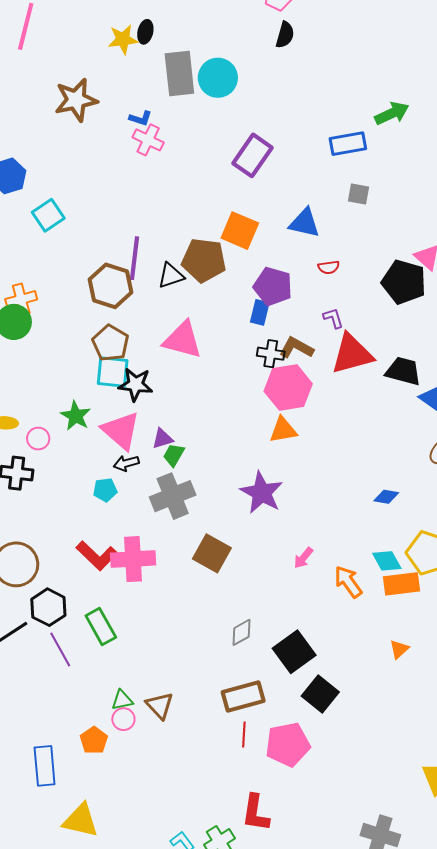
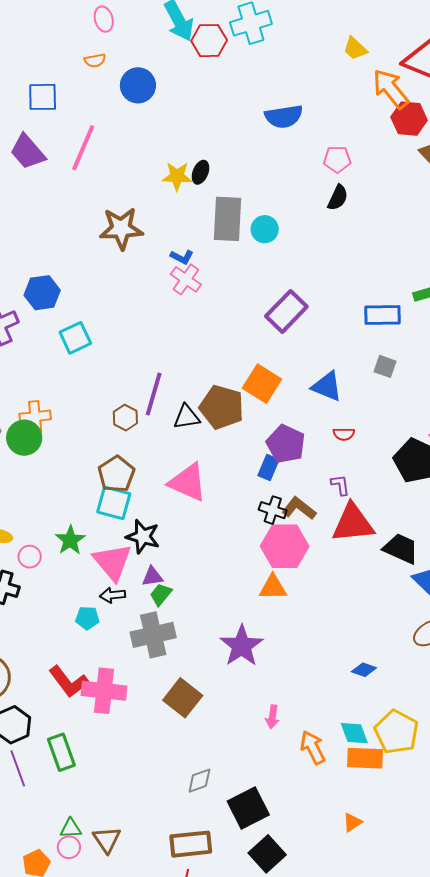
cyan circle: (218, 78) -> (265, 229), size x0.7
brown hexagon: (110, 286) -> (125, 418), size x0.6
black star: (136, 384) -> (143, 537), moved
pink arrow: (303, 558) -> (272, 717), turned -40

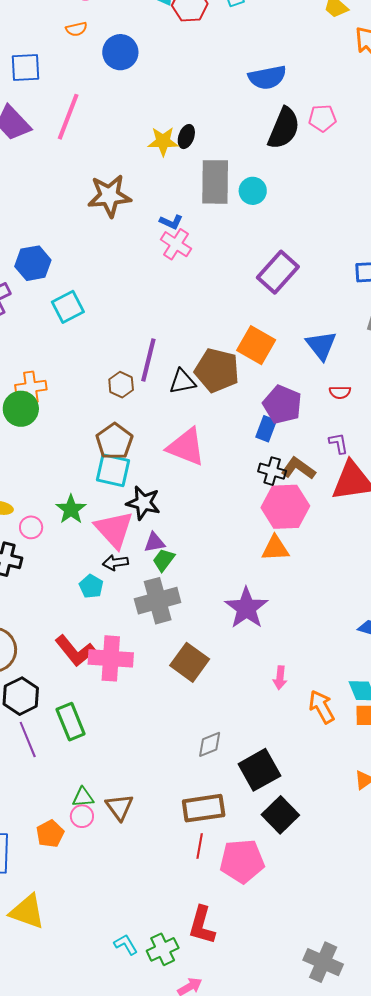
black semicircle: (338, 198) -> (284, 128), moved, size x1.6
blue triangle: (327, 386) -> (321, 345), turned 32
cyan pentagon: (87, 618) -> (91, 586), turned 30

